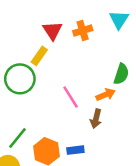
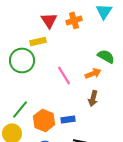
yellow rectangle: (39, 56) -> (38, 41), turned 42
green semicircle: (121, 74) -> (106, 56), turned -78
brown arrow: (96, 119) -> (93, 98), moved

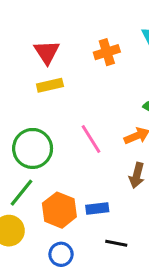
red triangle: (49, 20) -> (47, 52), moved
green circle: (22, 60) -> (33, 148), moved

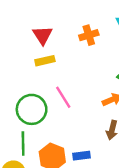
pink line: (91, 139) -> (63, 97), moved
green line: (22, 193) -> (23, 143), turned -40

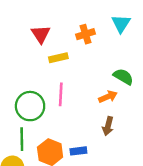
yellow rectangle: (45, 61) -> (58, 58), moved
pink line: (63, 97) -> (61, 94), turned 35

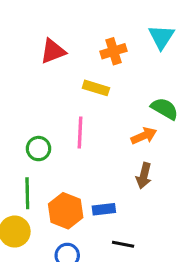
red triangle: (41, 34) -> (53, 51), turned 42
yellow rectangle: (58, 58) -> (96, 88), moved, turned 30
green circle: (30, 106) -> (39, 149), size x0.6

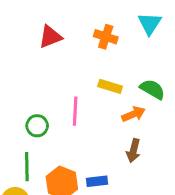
orange cross: (114, 51) -> (106, 37), turned 35
yellow rectangle: (96, 88) -> (110, 86), moved

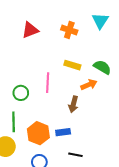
brown arrow: (133, 151) -> (73, 104), moved

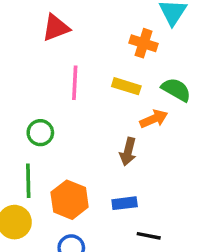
orange cross: (69, 30) -> (143, 43), moved
pink line: (48, 83) -> (75, 83), moved
blue rectangle: (63, 132) -> (125, 203), moved
black line: (75, 155) -> (149, 236), moved

